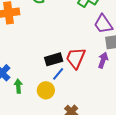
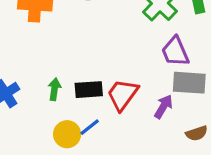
blue line: (58, 74) -> (90, 127), moved
green arrow: (18, 86) -> (54, 89), moved

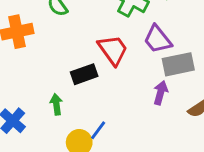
black rectangle: (89, 90) -> (84, 74), moved
red trapezoid: (123, 95) -> (113, 50), moved, turned 124

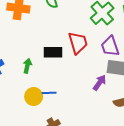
blue line: (98, 130) -> (49, 93), turned 32

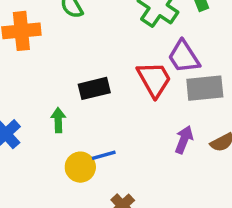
red trapezoid: (78, 43) -> (154, 79), moved
purple arrow: (100, 83) -> (184, 140), moved

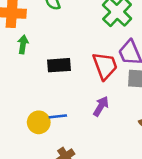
green arrow: (58, 120) -> (23, 44), moved
purple arrow: (184, 140) -> (101, 106), moved

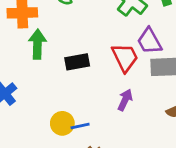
green arrow: (23, 44) -> (37, 44), size x1.5
blue line: (58, 116) -> (80, 126), moved

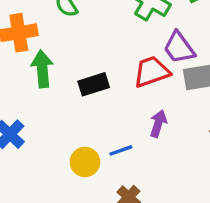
red trapezoid: (125, 58) -> (151, 72), turned -76
blue line: (80, 126) -> (121, 150), moved

